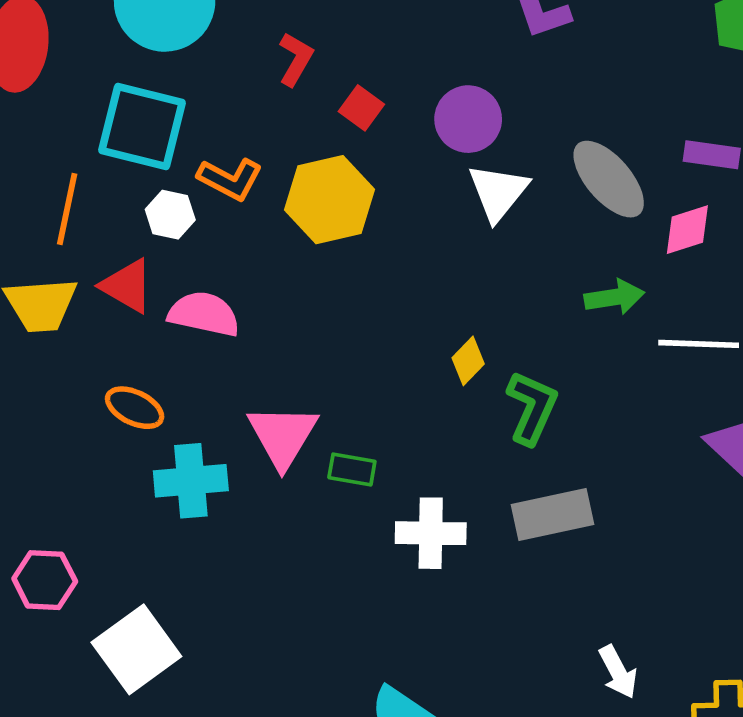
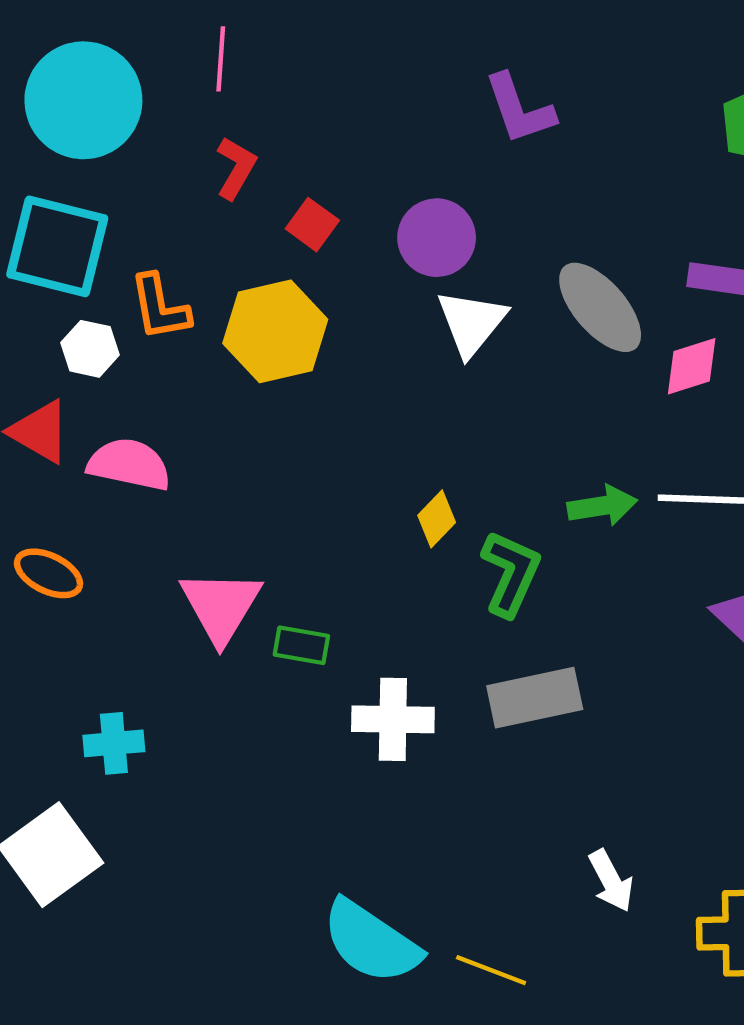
orange L-shape: (230, 179) -> (160, 307), turned 52
green arrow: (614, 297) -> (602, 506), moved
cyan cross: (191, 481) -> (114, 743), moved, size x0.7

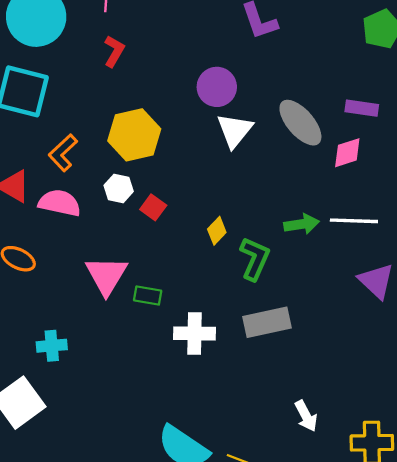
red square: (312, 225) -> (153, 207), moved
orange L-shape: (160, 307) -> (63, 153), moved, turned 57
white hexagon: (90, 349) -> (119, 188), moved

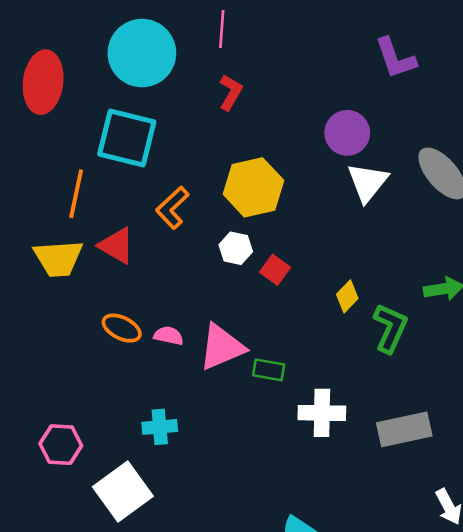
pink semicircle: (60, 203) -> (169, 336), moved, size x0.6
pink triangle: (106, 275) -> (222, 347), turned 36
gray rectangle: (267, 322) -> (404, 429), moved

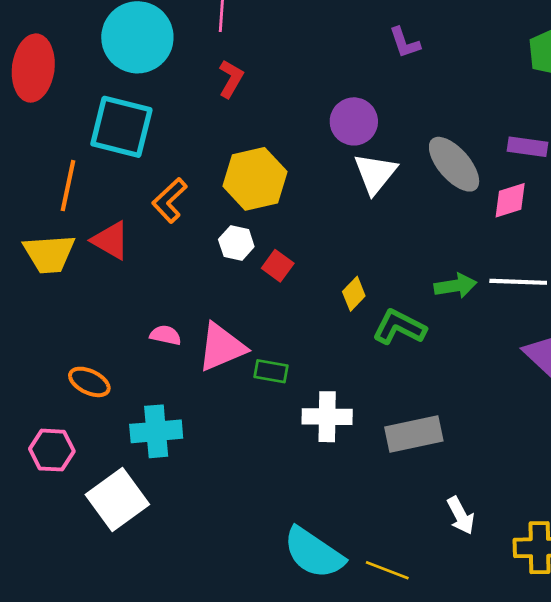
purple L-shape: (395, 58) -> (405, 43), size x0.7
orange ellipse: (122, 328) -> (89, 382), moved
green L-shape: (390, 328) -> (399, 327), turned -87
cyan cross: (160, 427) -> (156, 431), size x1.4

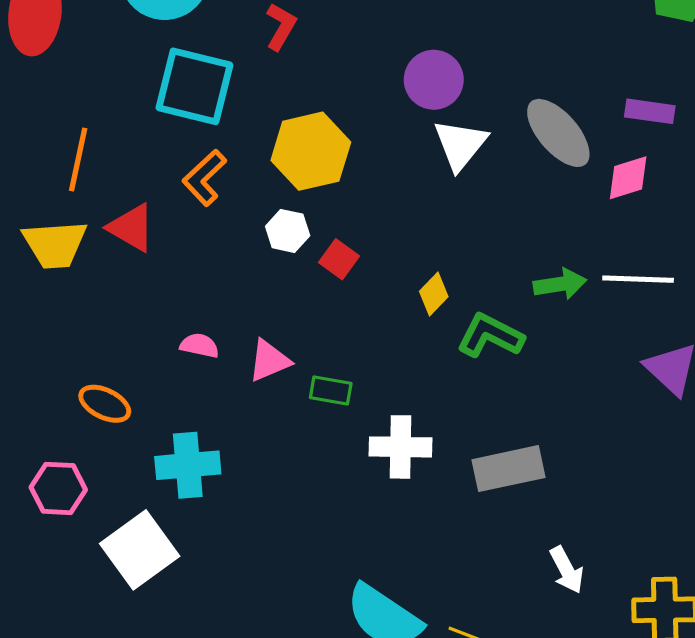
cyan square: (121, 127) -> (194, 86), moved
pink triangle: (222, 347) -> (269, 361), size x0.7

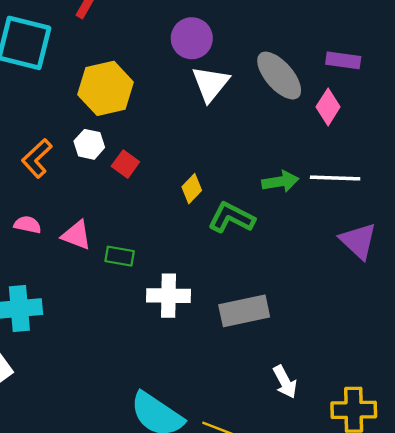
orange L-shape: (204, 178) -> (37, 158), moved
pink diamond: (628, 178) -> (328, 107), turned -40
pink triangle: (269, 361) -> (76, 235), turned 44

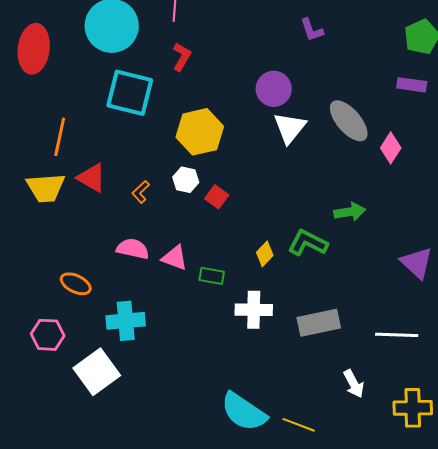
purple rectangle: (343, 60) -> (412, 85), moved
orange L-shape: (37, 158) -> (141, 192), size x0.7
white line: (335, 178) -> (397, 335), moved
yellow diamond: (192, 189) -> (265, 254), moved
pink semicircle: (28, 225) -> (133, 249), size x1.4

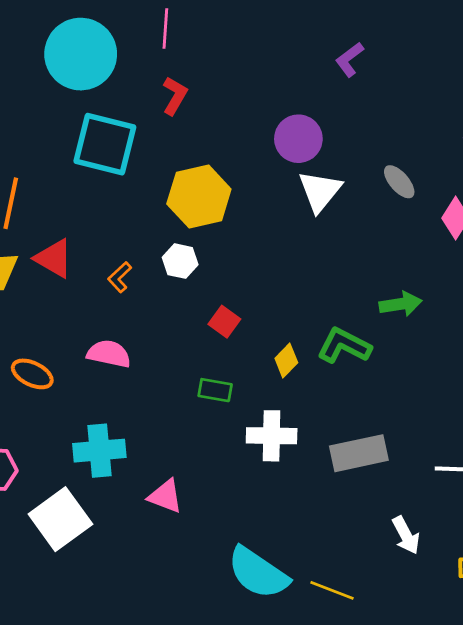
purple L-shape: (312, 30) -> (349, 59), turned 72
gray ellipse: (349, 121) -> (399, 182), size x0.6
red square: (217, 197) -> (224, 322), moved
pink triangle: (175, 258) -> (165, 496), moved
orange ellipse: (76, 284) -> (32, 374), moved

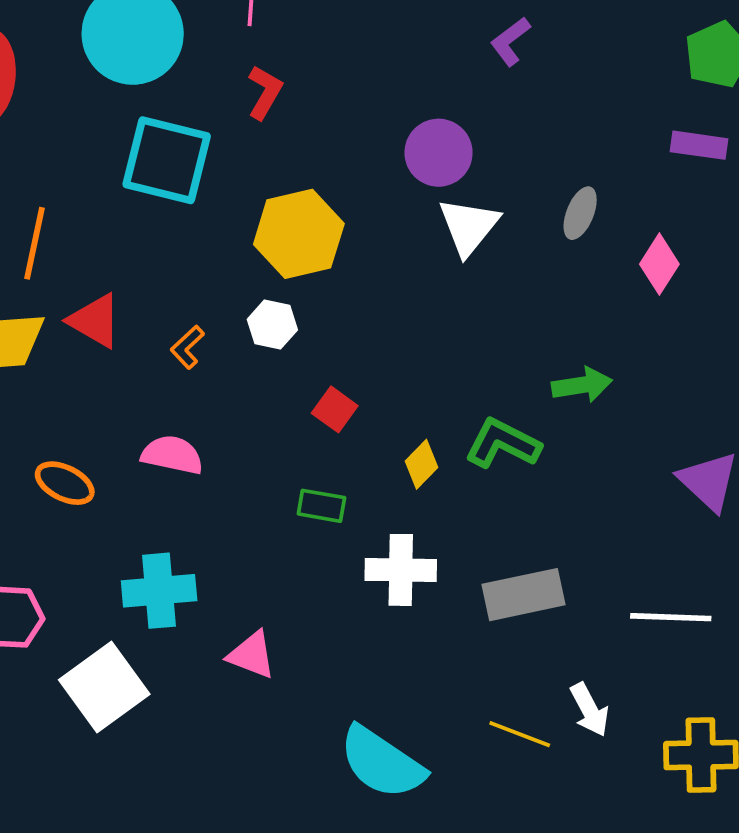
gray ellipse: (399, 182) -> (580, 213), turned 63
yellow line: (332, 590) -> (520, 734), moved

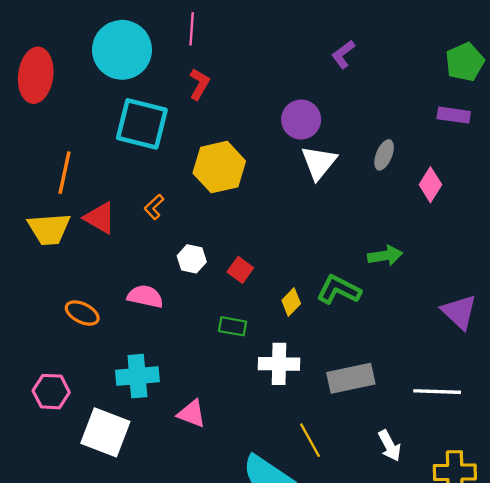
white hexagon: (272, 325) -> (192, 259), moved
orange L-shape: (187, 347) -> (154, 207), moved
white square: (104, 687) -> (105, 432), turned -33
yellow line: (520, 734) -> (310, 440), moved, turned 40

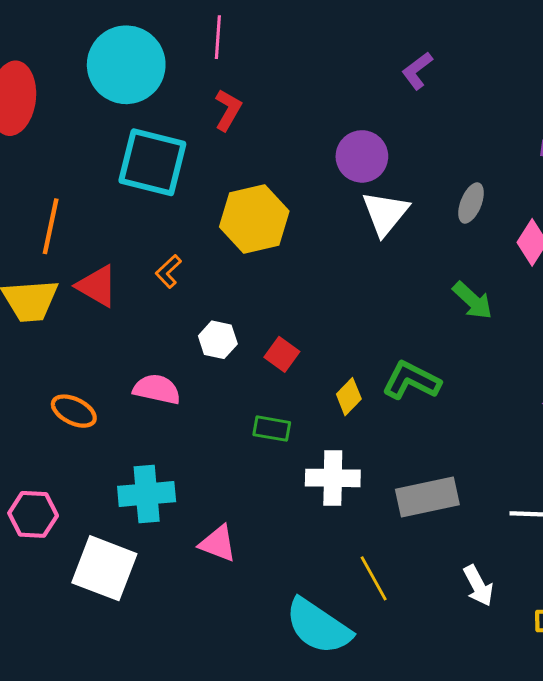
green arrow: (385, 256) -> (472, 300), moved, turned 52

